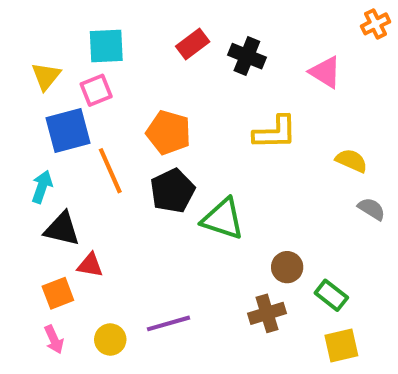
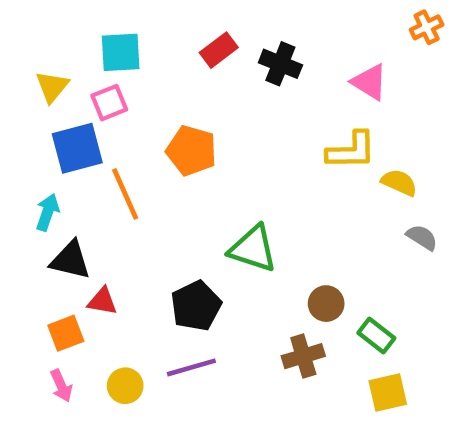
yellow L-shape: (275, 132) -> (351, 151), moved
black pentagon: (173, 191) -> (196, 306), moved

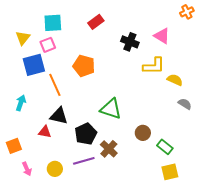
black cross: (280, 64) -> (130, 42), moved
cyan arrow: (48, 212) -> (21, 103), moved
black triangle: (70, 260) -> (59, 116), moved
orange square: (66, 333) -> (14, 146), moved
brown cross: (303, 356) -> (109, 149), moved, turned -30

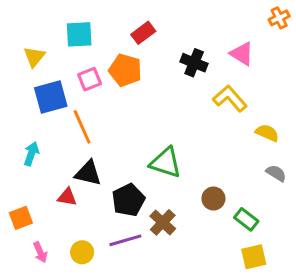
pink square: (48, 45) -> (90, 79), moved
orange pentagon: (84, 66) -> (125, 70), moved
yellow L-shape: (154, 66) -> (230, 99), turned -130
yellow semicircle: (175, 80) -> (267, 133), moved
gray semicircle: (185, 104) -> (276, 173), moved

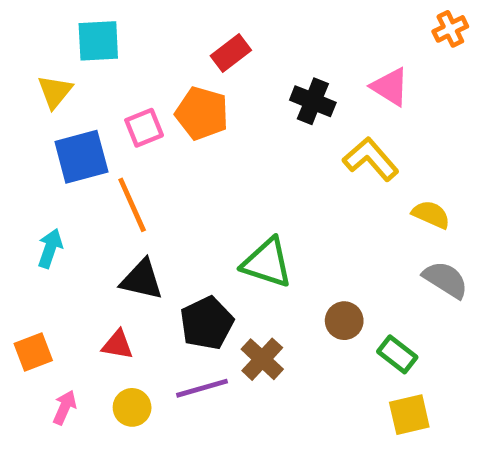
cyan square: (79, 34) -> (98, 41), moved
gray semicircle: (276, 173) -> (445, 280), size x1.4
red triangle: (67, 197) -> (118, 345), moved
pink arrow: (40, 252) -> (65, 407), turned -132

